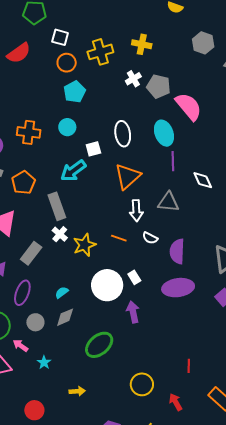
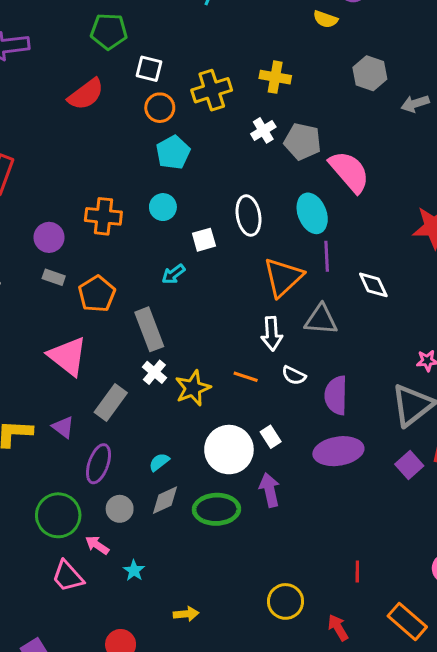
cyan arrow: (73, 171) -> (173, 274), size x0.6
orange triangle: (128, 176) -> (283, 277), moved
green ellipse: (99, 345) -> (216, 509), moved, turned 40

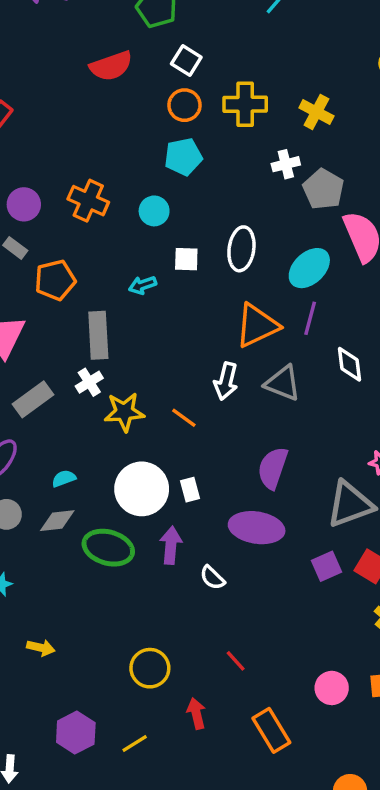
cyan ellipse: (312, 213) -> (309, 268), turned 51
white semicircle: (294, 375) -> (212, 578), moved
red line: (357, 571) -> (236, 661), turned -60

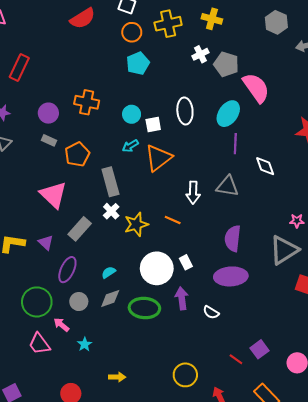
cyan circle: (154, 211) -> (132, 114), moved
orange triangle: (257, 326) -> (158, 158), moved
purple square: (327, 566) -> (259, 349), moved

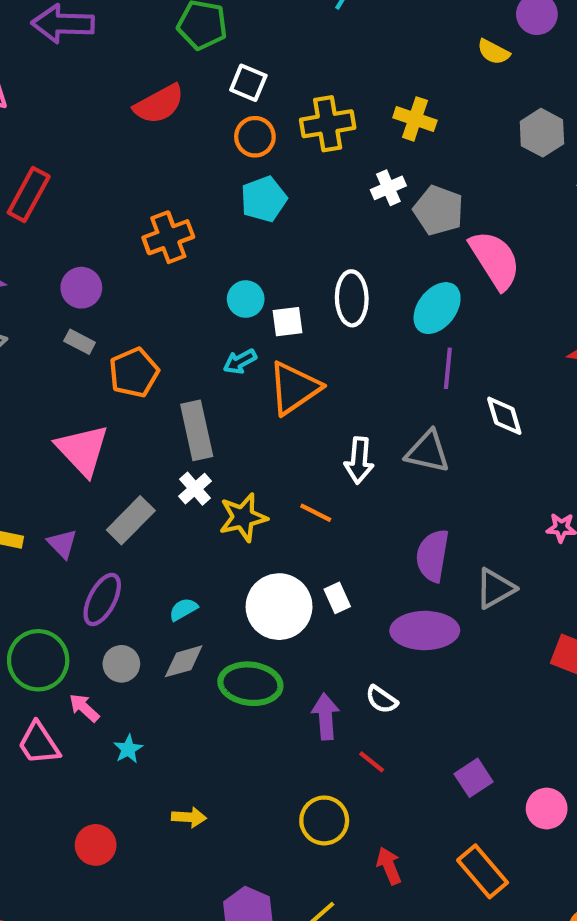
orange cross: (87, 102) -> (168, 237), moved, turned -35
gray triangle: (284, 250) -> (495, 588), moved, size x0.7
purple arrow: (182, 298) -> (326, 716), moved
red line: (236, 359) -> (372, 762), moved

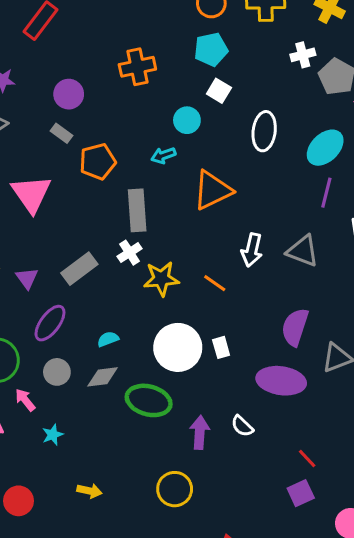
white square: (287, 322) -> (219, 91), moved, turned 30
cyan arrow: (240, 361) -> (163, 155), moved
pink triangle: (82, 450) -> (31, 194), moved
red line: (372, 762) -> (307, 459), moved
yellow circle: (324, 820) -> (175, 489), moved

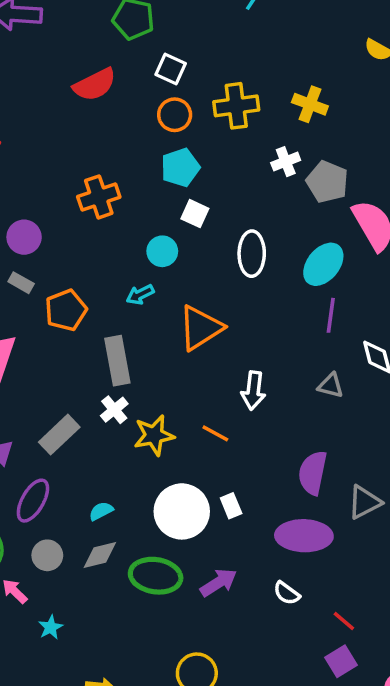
gray triangle: (303, 251) -> (331, 386), moved, size x0.7
white semicircle: (242, 426) -> (287, 593), moved
purple arrow: (200, 432) -> (218, 583), moved, turned 60

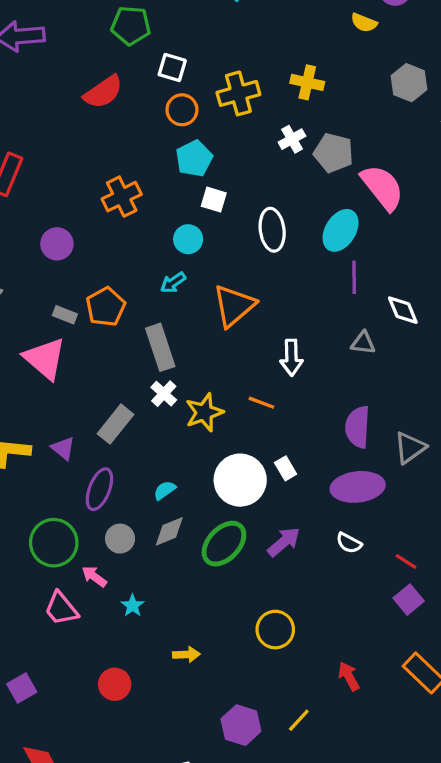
gray rectangle: (21, 283) -> (65, 315), moved
green ellipse: (156, 576) -> (224, 544), turned -48

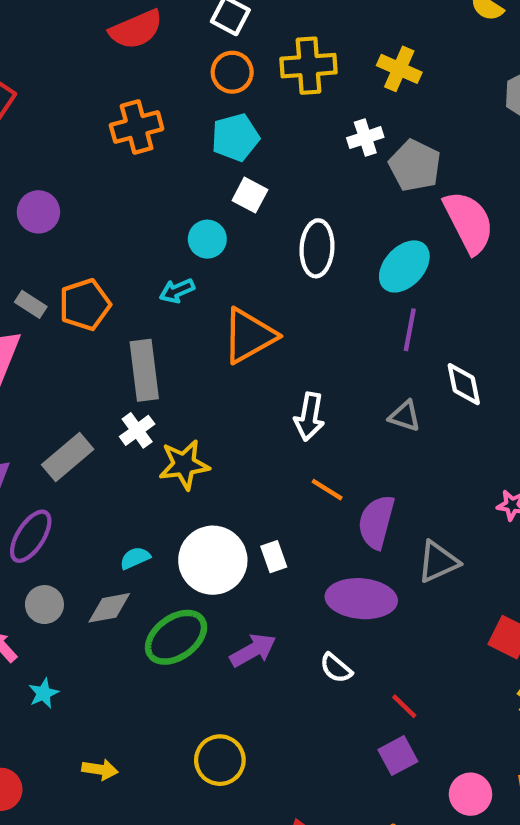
orange cross: (122, 197) -> (137, 127), moved
orange line: (261, 403) -> (327, 490), moved
cyan semicircle: (165, 490) -> (135, 558), moved

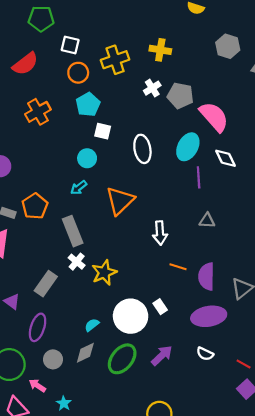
white diamond: (464, 384) -> (226, 158), moved

